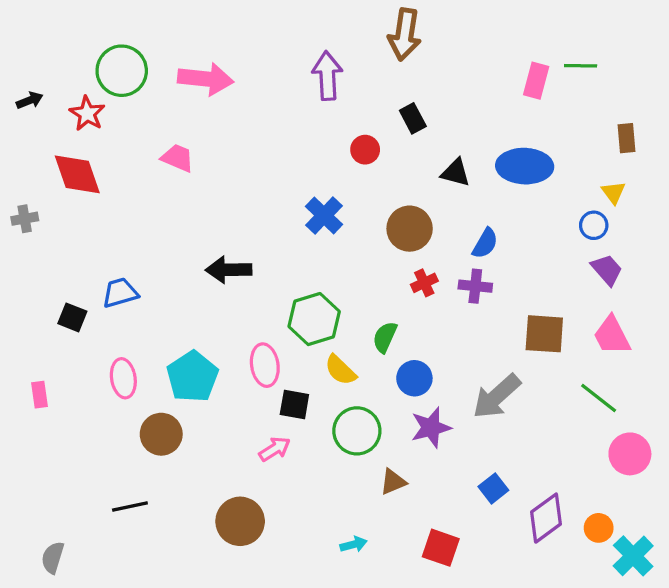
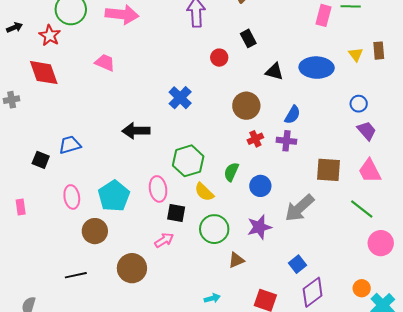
yellow triangle: (613, 192) -> (356, 55), moved
blue cross: (324, 215) -> (180, 98), moved
blue circle: (414, 378) -> (260, 186), moved
purple diamond: (546, 518) -> (313, 292), moved
brown circle: (240, 521) -> (132, 268), moved

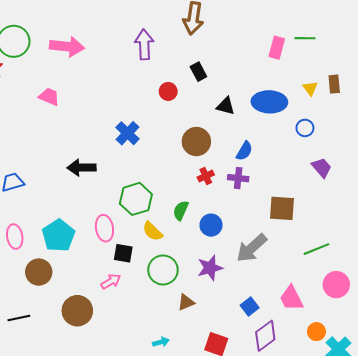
blue circle: (359, 104) -> (305, 128), moved
pink trapezoid: (370, 171) -> (291, 298), moved
green line: (362, 209) -> (316, 249), turned -60

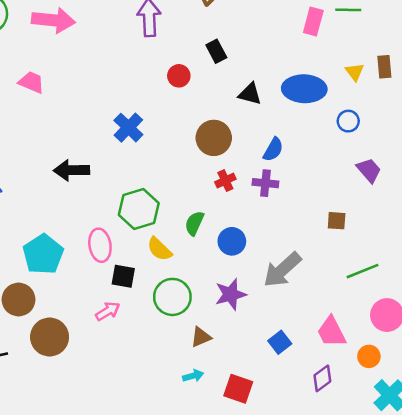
brown square: (282, 208) -> (337, 221), moved, size x0.6
brown circle: (77, 311) -> (50, 337), moved
orange circle: (316, 332) -> (369, 356), moved
purple diamond: (265, 336) -> (322, 378), moved, size x0.7
cyan arrow: (161, 342) -> (193, 376), moved

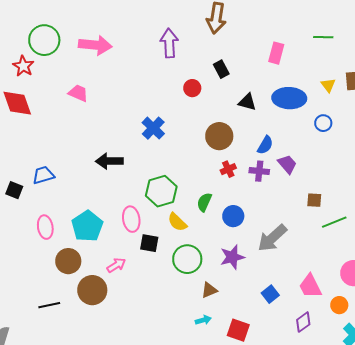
pink rectangle: (313, 22) -> (276, 53), moved
purple trapezoid: (369, 170) -> (287, 164), moved
green line: (362, 271) -> (334, 222), moved
pink arrow: (108, 311) -> (116, 265), moved

